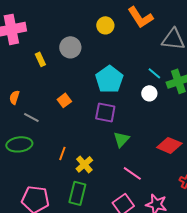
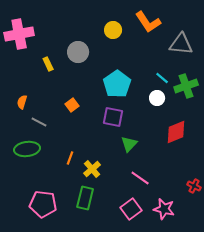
red diamond: (169, 145) -> (176, 132), moved, turned -45

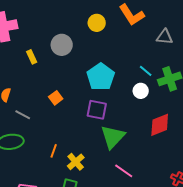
gray triangle: (181, 44) -> (165, 37), size x0.7
green triangle: (129, 144) -> (113, 137), size x1.5

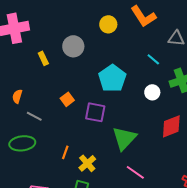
cyan line: (146, 71) -> (153, 59), moved
purple square: (97, 110) -> (95, 112), moved

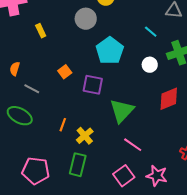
gray circle: (73, 46) -> (86, 19), moved
green ellipse: (22, 143) -> (20, 116), turned 35

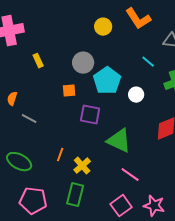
gray circle: (86, 19) -> (83, 63), moved
white circle: (150, 65) -> (136, 95), moved
orange square: (65, 72) -> (69, 91), moved, turned 32
green triangle: (122, 111) -> (119, 141), turned -48
green ellipse: (20, 116) -> (19, 162), moved

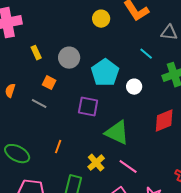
gray circle: (83, 63) -> (69, 58), moved
orange square: (69, 91) -> (49, 83), moved, turned 32
gray line: (29, 119) -> (39, 104), moved
yellow cross: (82, 166) -> (96, 163), moved

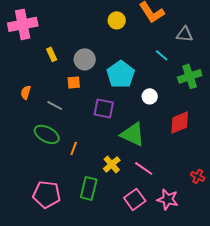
orange square: (49, 83) -> (74, 82), moved, turned -32
white circle: (134, 87) -> (150, 96), moved
green ellipse: (17, 154) -> (47, 134), moved

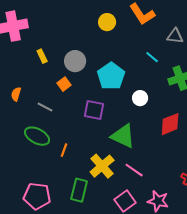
orange square: (74, 82) -> (64, 84), turned -32
yellow cross: (112, 164) -> (102, 166), size x1.4

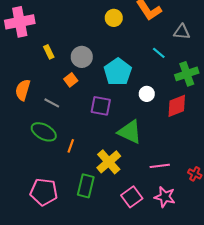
orange semicircle: (16, 94) -> (23, 90), size x1.5
red diamond: (170, 124) -> (177, 106), moved
pink line: (134, 170) -> (160, 166), moved, turned -42

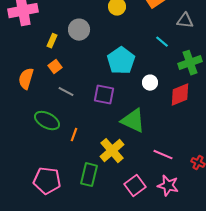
yellow rectangle: (49, 52) -> (52, 41), turned 48
gray circle: (82, 57) -> (79, 30), moved
orange square: (71, 80) -> (55, 67), moved
gray line: (52, 103) -> (66, 92), moved
pink line: (160, 166) -> (163, 155), turned 30

